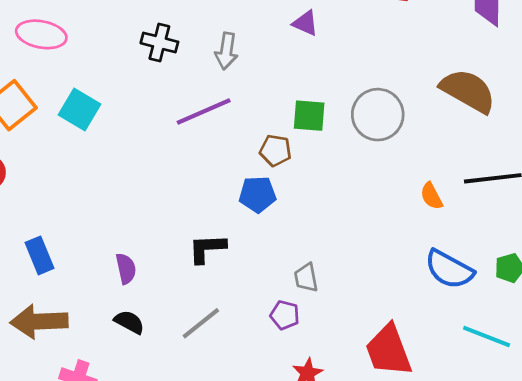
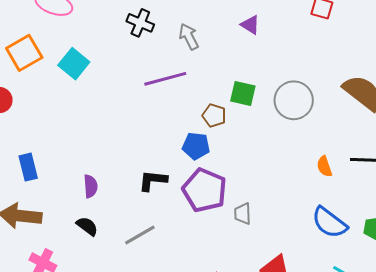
gray arrow: (226, 51) -> (189, 37), turned 136
gray trapezoid: (306, 278) -> (243, 214), moved
purple pentagon: (285, 315) -> (204, 190), moved, size x2.0

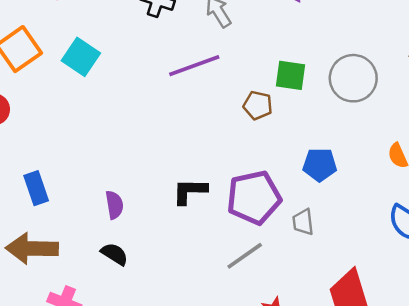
blue pentagon: (196, 146) -> (320, 165), moved
purple pentagon: (204, 190) -> (254, 198), turned -30
gray line: (140, 235) -> (245, 256), moved

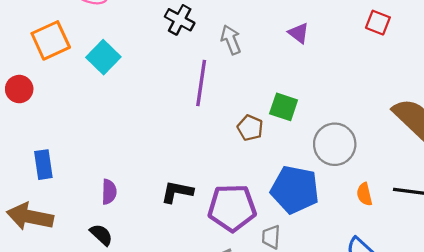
purple line: (194, 66) -> (201, 83), turned -72
gray circle: (353, 78) -> (335, 144), moved
blue pentagon: (320, 165) -> (295, 190), size x1.6

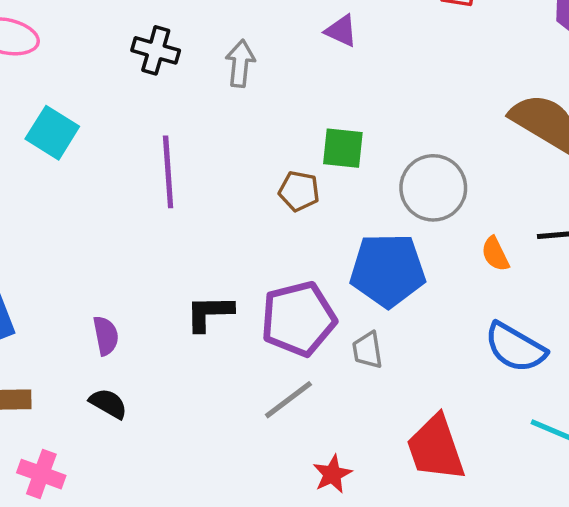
gray arrow: (231, 40) -> (240, 63), turned 40
purple line: (201, 83) -> (168, 172), moved

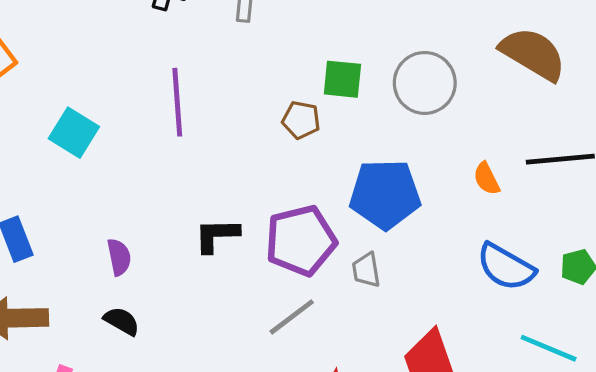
cyan square: (52, 133) -> (74, 133), moved
gray circle: (433, 188) -> (425, 83), moved

